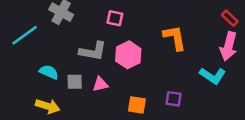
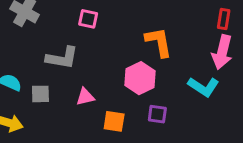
red rectangle: (230, 18) -> (224, 19), turned 56
pink hexagon: (128, 55) -> (140, 78), moved
pink triangle: (100, 84) -> (85, 97), moved

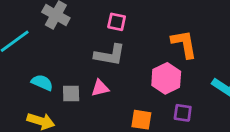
gray L-shape: (62, 58) -> (110, 55), moved
pink triangle: (85, 97) -> (100, 88), moved

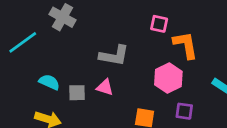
pink square: (117, 22) -> (159, 24), moved
pink triangle: (100, 88) -> (105, 87), turned 30

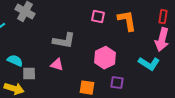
orange L-shape: (186, 45) -> (127, 21), moved
gray square: (77, 93) -> (29, 74), moved

